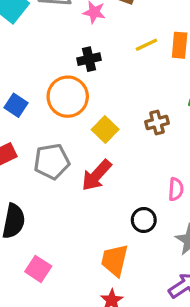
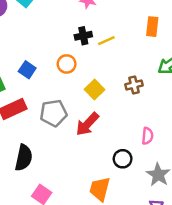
yellow line: (146, 45) -> (106, 41), moved
orange circle: (68, 97) -> (67, 64), size x0.6

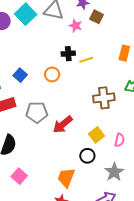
brown cross: (134, 85) -> (104, 98), size x1.5
yellow square: (95, 89) -> (97, 135), moved
pink semicircle: (147, 136) -> (120, 140), moved

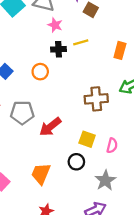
pink star: (76, 26) -> (55, 25), moved
yellow line: (86, 60) -> (81, 42), moved
yellow square: (97, 135) -> (87, 139), turned -35
orange trapezoid: (66, 178) -> (41, 174), moved

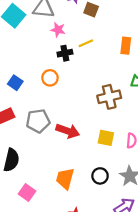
red arrow: (50, 127) -> (68, 131), turned -115
black circle: (76, 162) -> (100, 176), moved

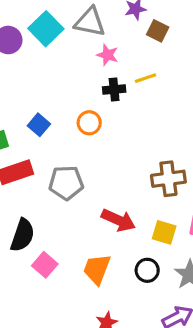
brown cross: (109, 97) -> (168, 179), moved
red arrow: (68, 131) -> (118, 220), moved
yellow square: (106, 138) -> (164, 232), moved
pink square: (27, 193) -> (45, 265), moved

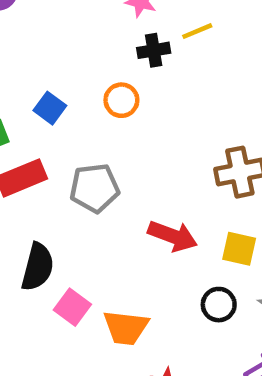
orange trapezoid: (97, 269) -> (126, 328), moved, turned -100

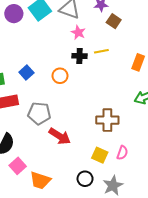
red arrow: (173, 236) -> (60, 136), moved

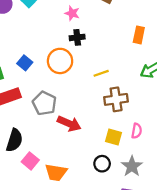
yellow line: (101, 51) -> (101, 73), moved
orange circle: (60, 76) -> (60, 61), size x1.5
gray pentagon: (39, 113) -> (44, 103), turned 30

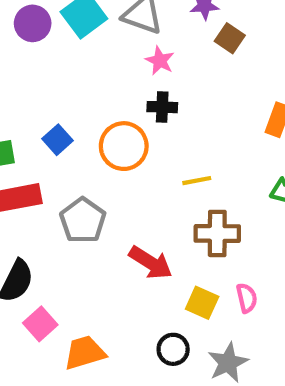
red arrow: (69, 124) -> (151, 263), moved
pink semicircle: (137, 131) -> (247, 298), turned -32
orange trapezoid: (56, 172) -> (85, 353), turned 145

